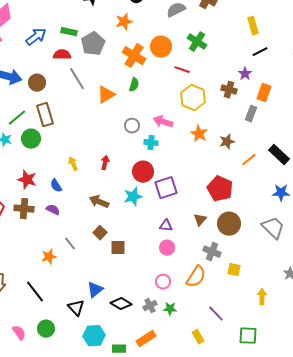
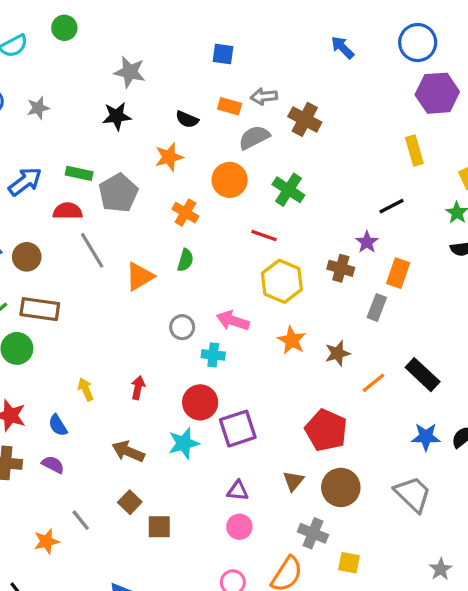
yellow rectangle: (253, 26) -> (414, 150), moved
orange circle: (161, 47) -> (230, 180), moved
orange cross: (134, 56) -> (185, 213), size x0.7
brown rectangle: (45, 115) -> (40, 309), turned -65

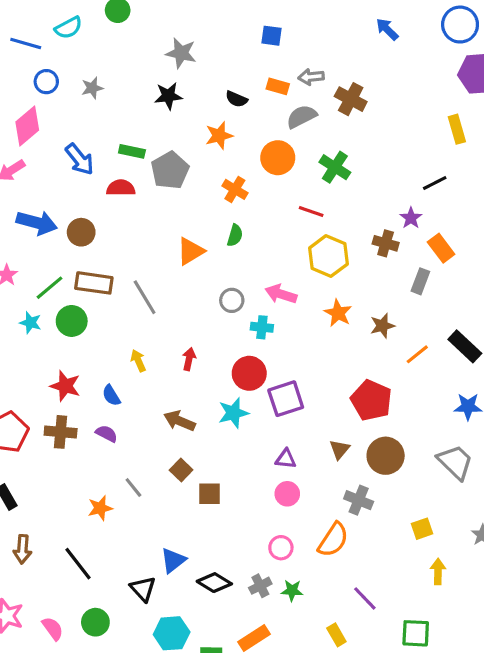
blue arrow: (25, 182) -> (80, 159), turned 88
gray line: (92, 250) -> (145, 297), moved
orange rectangle: (398, 273) -> (441, 248), turned -56
yellow square: (349, 563) -> (422, 529), moved, turned -30

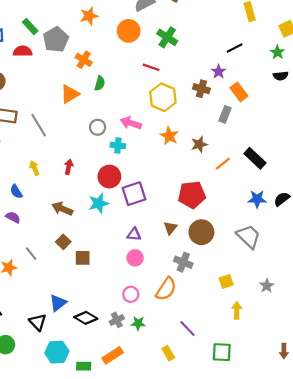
green rectangle: (132, 151) -> (30, 27), turned 35
orange cross: (235, 189) -> (84, 60), moved
red pentagon: (371, 400) -> (192, 195), turned -30

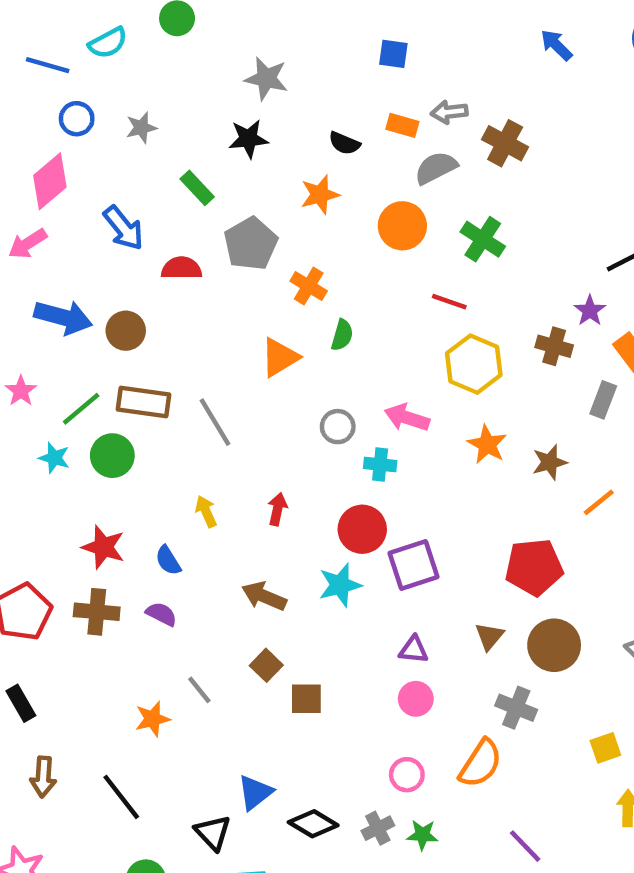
green rectangle: (30, 27) -> (197, 188), moved

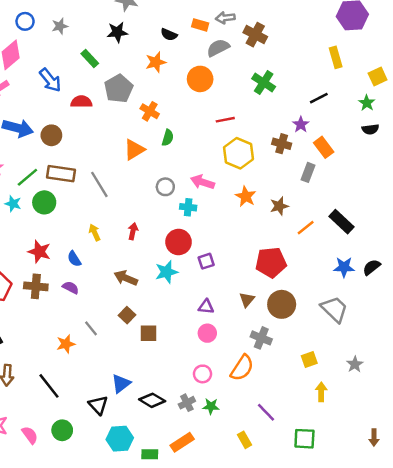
green cross: (483, 239) -> (264, 83), moved
red line: (449, 302) -> (225, 120), turned -30
purple square: (414, 565) -> (206, 261), size x0.6

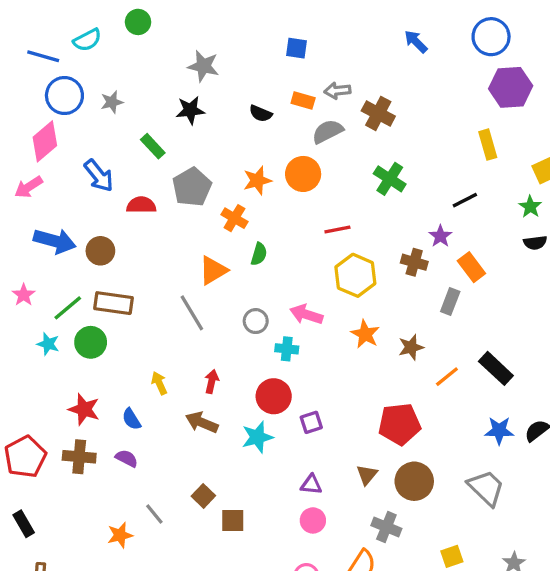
blue circle: (25, 21) -> (64, 96), size x1.5
orange star: (156, 62) -> (257, 181), moved
gray line: (99, 184) -> (192, 313), moved
brown arrow: (126, 278) -> (202, 422), moved

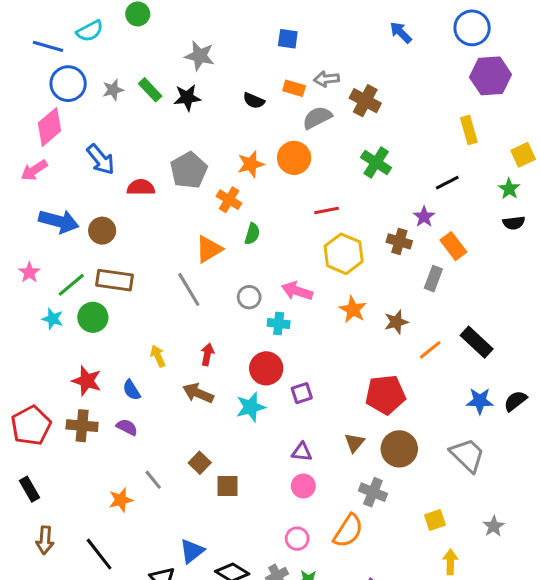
green rectangle: (153, 146) -> (150, 90), moved

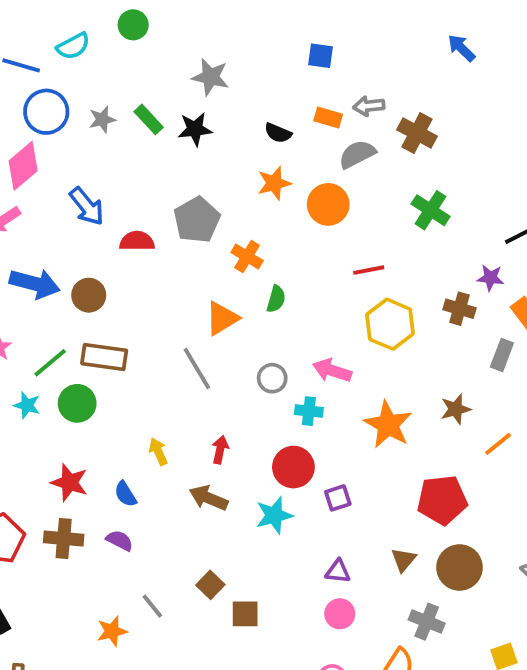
orange star: (251, 164) -> (274, 183), moved
purple star: (424, 217) -> (490, 278), turned -30
orange star: (353, 310) -> (388, 425), moved, size x1.4

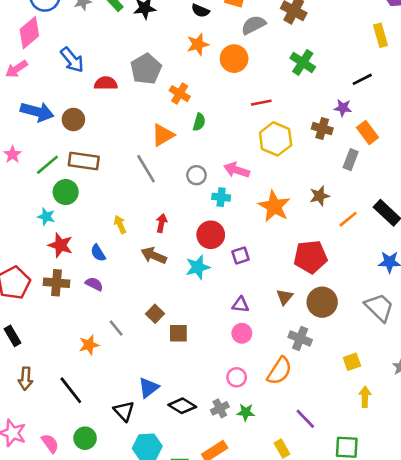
cyan star: (27, 405) -> (46, 217), moved

